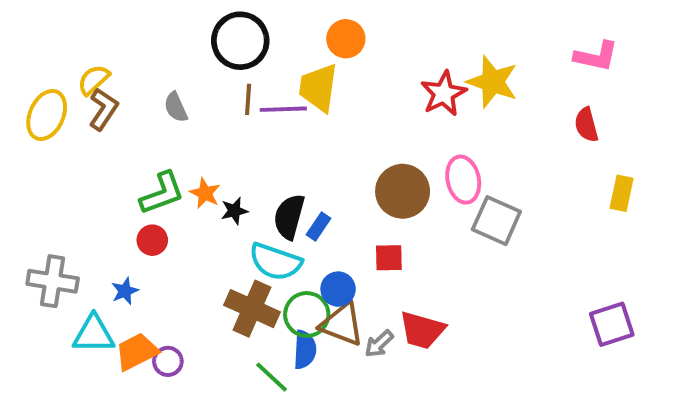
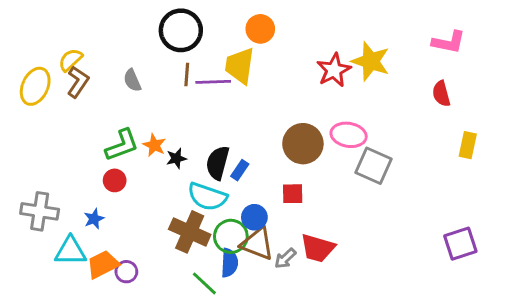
pink ellipse: (463, 180) -> (349, 135), turned -68

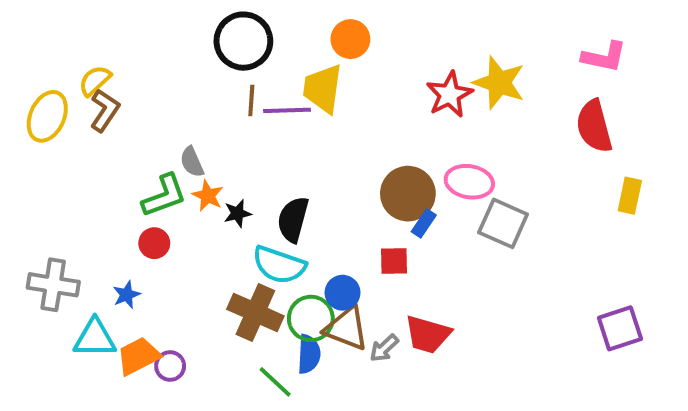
gray semicircle: (132, 80) -> (192, 162), moved
red semicircle: (441, 94) -> (594, 126), size x1.5
blue rectangle: (240, 170) -> (424, 223), moved

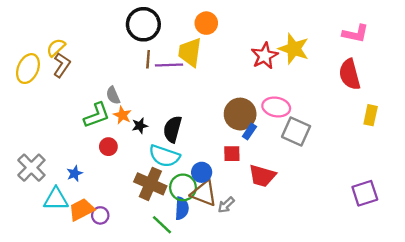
red circle: (154, 243) -> (108, 147), moved
gray cross: (53, 285) -> (31, 168), turned 36
red trapezoid: (428, 334) -> (262, 176), moved

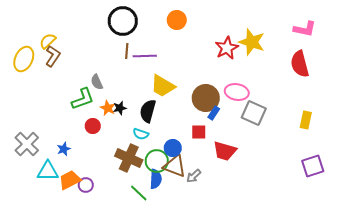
yellow trapezoid: (190, 52) -> (163, 86), moved, turned -68
orange star: (122, 115) -> (108, 108), moved
yellow rectangle: (371, 115) -> (306, 120), moved
cyan semicircle: (164, 156) -> (141, 134), size x0.6

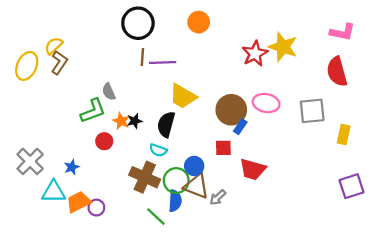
gray square: (254, 113) -> (312, 111), moved, turned -30

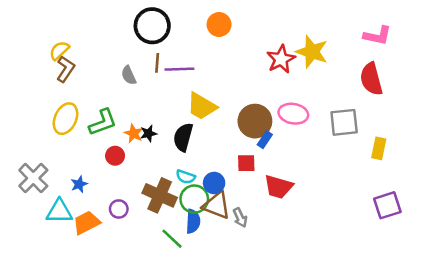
yellow ellipse: (27, 66) -> (66, 119), moved
gray semicircle: (109, 92) -> (129, 75), moved
cyan semicircle: (158, 150) -> (186, 177), moved
gray arrow: (218, 197) -> (240, 218), turned -72
purple circle: (96, 208) -> (119, 209), moved

